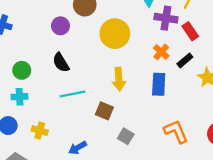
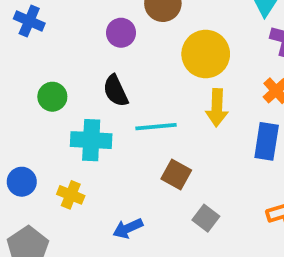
yellow arrow: (119, 79) -> (217, 108), moved
cyan line: (72, 94) -> (156, 127), moved
cyan cross: (20, 97) -> (91, 140), moved, size x1.5

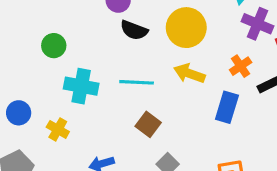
black semicircle: (116, 91) -> (134, 30), moved, turned -52
yellow arrow: (217, 108) -> (189, 74), turned 100

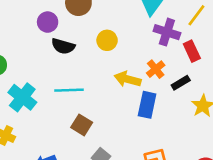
yellow circle: (186, 28) -> (107, 40), size x0.6
yellow arrow: (189, 74) -> (128, 79), moved
cyan cross: (81, 86) -> (22, 97), turned 32

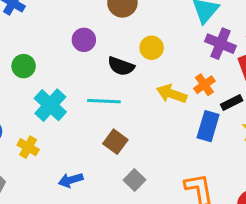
purple circle: (48, 22) -> (84, 40), moved
black semicircle: (63, 46) -> (121, 66), moved
blue rectangle: (147, 105) -> (208, 126), moved

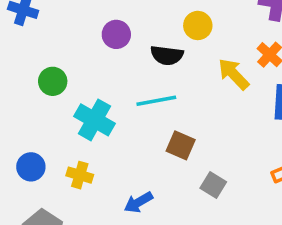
yellow arrow: (172, 94) -> (234, 74), turned 40

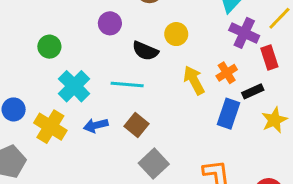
yellow cross: (80, 175) -> (50, 127), size x1.5
gray square: (213, 185) -> (154, 164), size x1.4
blue arrow: (138, 202) -> (96, 125), moved

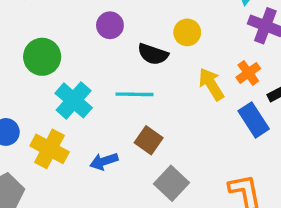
green circle: (49, 47) -> (42, 57), size x1.4
blue rectangle: (228, 114) -> (254, 120), turned -48
blue arrow: (96, 125) -> (104, 161), moved

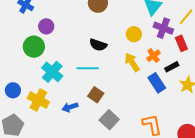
purple circle: (110, 25) -> (46, 26), moved
yellow circle: (187, 32) -> (134, 34), moved

